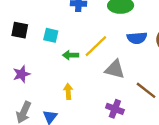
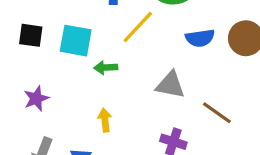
cyan square: (51, 35) -> (76, 41), size x1.5
yellow line: (96, 46) -> (138, 27), moved

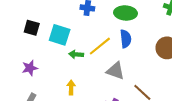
yellow line: (138, 27) -> (100, 46), moved
blue semicircle: (200, 38) -> (126, 39), moved, turned -96

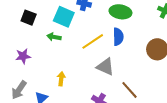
cyan square: (60, 35) -> (64, 17), moved
green arrow: (76, 54) -> (54, 37), moved

